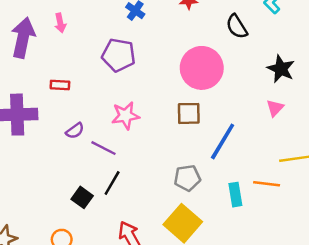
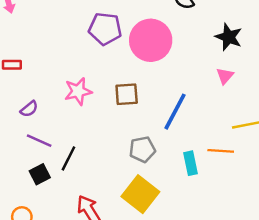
purple pentagon: (119, 55) -> (105, 29), moved
brown square: (189, 113) -> (127, 94), moved
purple line: (104, 148) -> (39, 141), moved
black square: (82, 197) -> (40, 174), turned 30

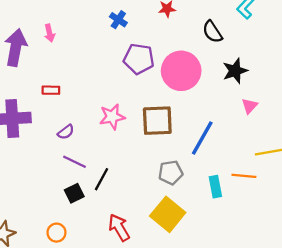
black star: (229, 37) -> (235, 71), moved, turned 30
brown square: (127, 94) -> (157, 121), size x1.4

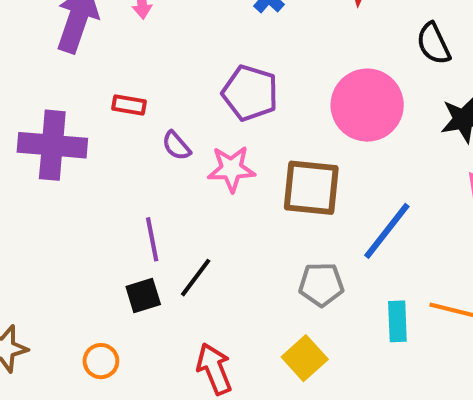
purple pentagon: (139, 59) -> (250, 93), moved
purple semicircle: (66, 132) -> (176, 146), moved, turned 78
purple line: (74, 162) -> (152, 239), turned 45
yellow square: (168, 214) -> (305, 358), size x0.7

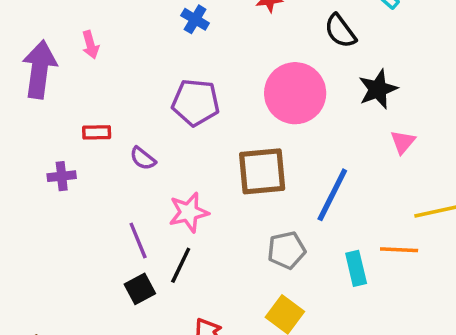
purple cross: (52, 145) -> (62, 176), moved, size x0.5
pink star: (231, 169) -> (189, 212), moved

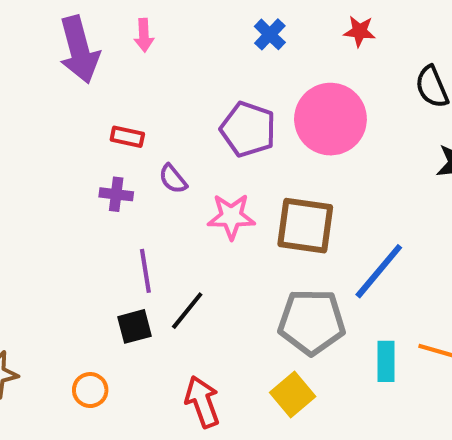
purple arrow: (39, 69) -> (79, 50), turned 144
pink circle: (295, 93) -> (330, 119), moved
purple cross: (62, 176) -> (116, 194), moved
pink star: (189, 212) -> (231, 217), moved
gray pentagon: (286, 250) -> (312, 322), size x1.5

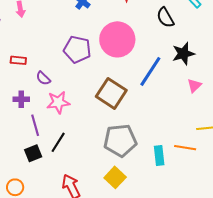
purple cross: (116, 194) -> (21, 99), moved
pink star: (231, 217) -> (58, 102), moved
brown square: (305, 226) -> (111, 93), turned 32
blue line: (379, 271) -> (150, 71), moved

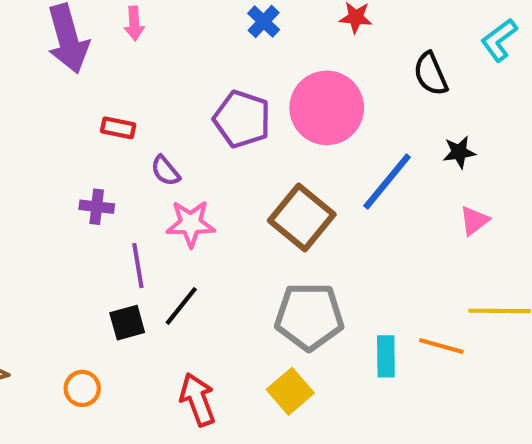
black star: (183, 54) -> (459, 152), size x0.7
purple cross: (21, 99) -> (97, 207), moved

